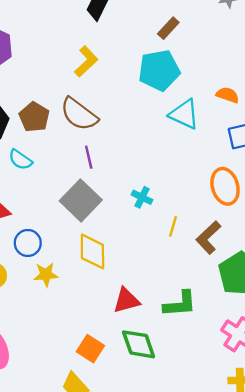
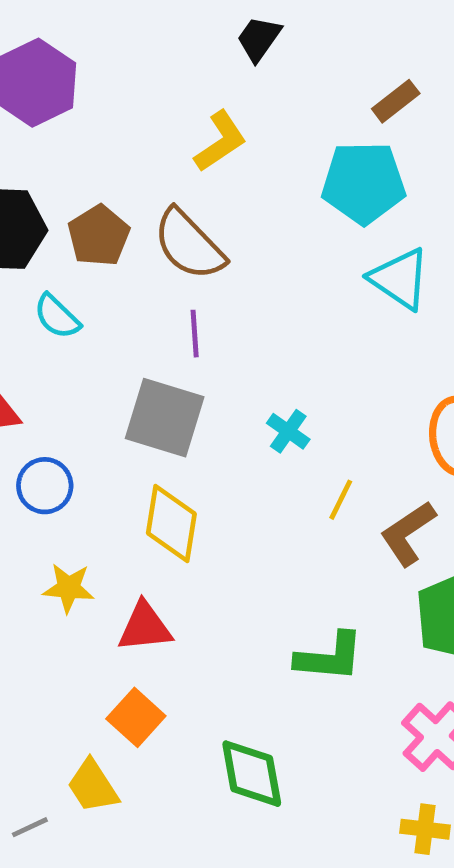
gray square: (81, 200) -> (165, 418), turned -36
yellow star: (46, 274) -> (69, 588), moved
red triangle: (126, 300) -> (145, 627), moved
green diamond: (139, 344) -> (252, 774), moved

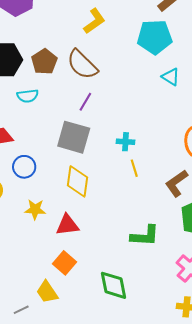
cyan triangle: (400, 279) -> (171, 77), size x0.7
cyan semicircle: (57, 316) -> (28, 96), turned -50
purple line: (195, 334) -> (85, 102), turned 36
cyan cross: (288, 431) -> (126, 142), turned -30
yellow line: (341, 500) -> (134, 168), moved, turned -42

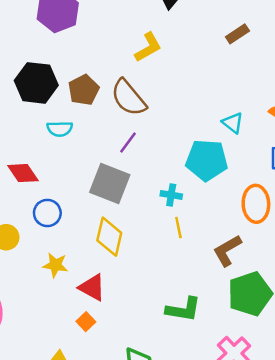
cyan pentagon: (155, 37) -> (207, 160), moved
red triangle: (67, 225) -> (92, 287), turned 30
orange square: (65, 263) -> (86, 322), moved, size x0.7

